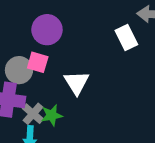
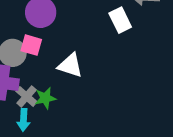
white triangle: (77, 83) -> (70, 65), turned -40

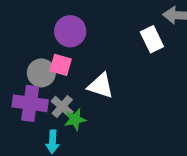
gray cross: (27, 97) -> (62, 107), moved

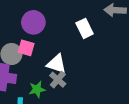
white rectangle: (152, 39) -> (85, 28), moved
gray cross: (62, 107) -> (58, 80), moved

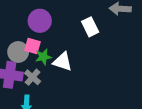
gray cross: (58, 80) -> (33, 77), moved
green star: (37, 89) -> (43, 57), moved

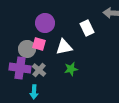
green star: (43, 57) -> (71, 69), moved
white triangle: (63, 62) -> (64, 47), moved, turned -30

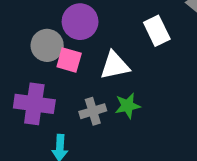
gray circle: (27, 49) -> (47, 45), moved
gray cross: (39, 70) -> (93, 111), moved, turned 32

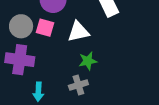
gray circle: (47, 45) -> (21, 26), moved
gray cross: (93, 111) -> (78, 85), moved

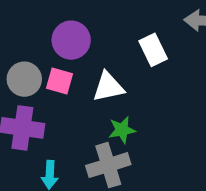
gray cross: (78, 85) -> (108, 165), size x1.5

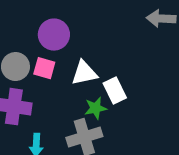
white rectangle: (153, 50) -> (115, 91), moved

